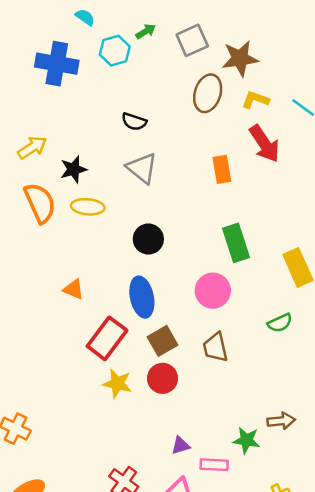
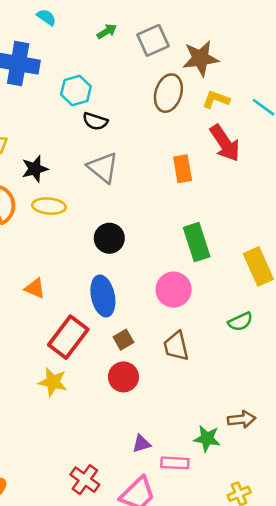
cyan hexagon: (115, 51) -> (76, 90), moved
brown square: (163, 341) -> (123, 340), size x0.7
yellow star: (117, 383) -> (53, 382), moved

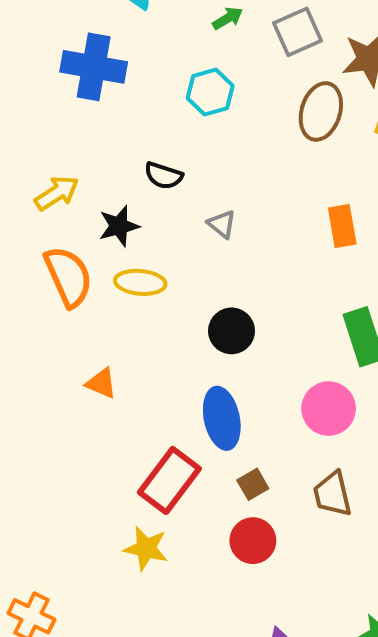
cyan hexagon: (76, 90) -> (210, 92), moved
black semicircle: (95, 121) -> (164, 176), moved
gray triangle: (103, 168) -> (222, 224), size x0.6
orange triangle: (35, 288) -> (101, 383), moved

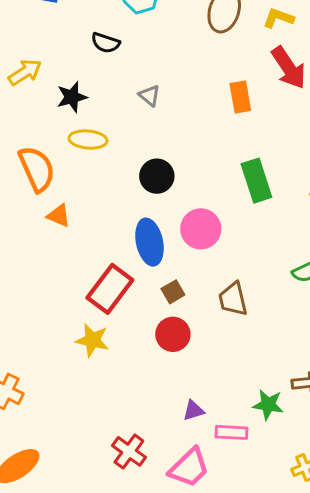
black semicircle: (164, 176) -> (106, 43), moved
orange semicircle: (68, 277) -> (37, 169), moved
pink circle: (329, 409) -> (201, 229), moved

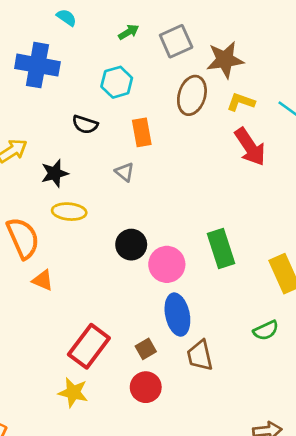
orange rectangle: (240, 97) -> (142, 132), moved
pink circle: (201, 229) -> (167, 264), moved
blue ellipse: (149, 242) -> (177, 315), moved

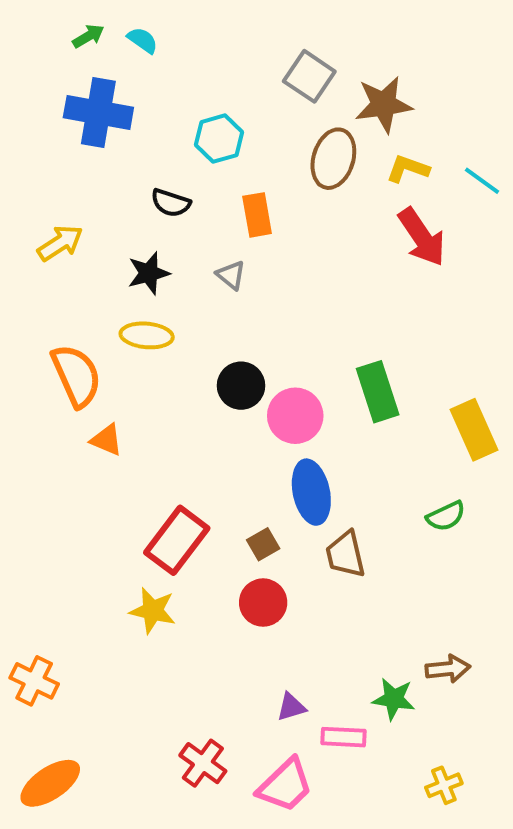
green arrow: (129, 32) -> (88, 36), moved
gray square: (176, 41) -> (309, 76), turned -32
black star: (55, 173) -> (149, 273), moved

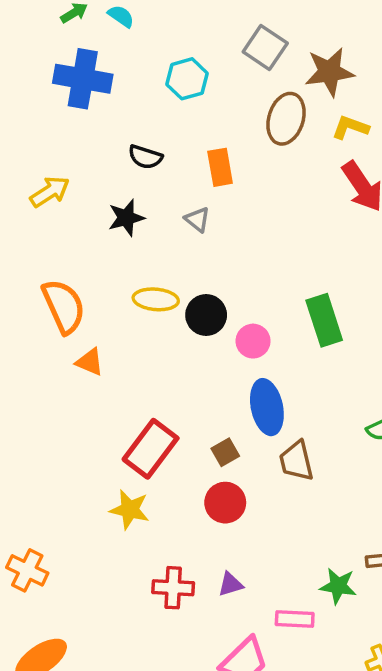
cyan hexagon: (219, 139) -> (187, 79), moved
yellow ellipse: (147, 335) -> (156, 299), moved
pink circle: (295, 416) -> (253, 341), size x0.7
purple triangle: (291, 707) -> (230, 584), moved
red cross: (203, 763) -> (173, 588), moved, turned -33

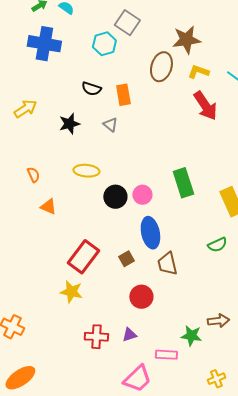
gray square: (265, 48) -> (127, 23), moved
black semicircle: (145, 157) -> (91, 89), moved
orange semicircle: (64, 306) -> (33, 175), size x0.5
black circle: (206, 315) -> (115, 197), moved
red circle: (225, 503) -> (141, 297), moved

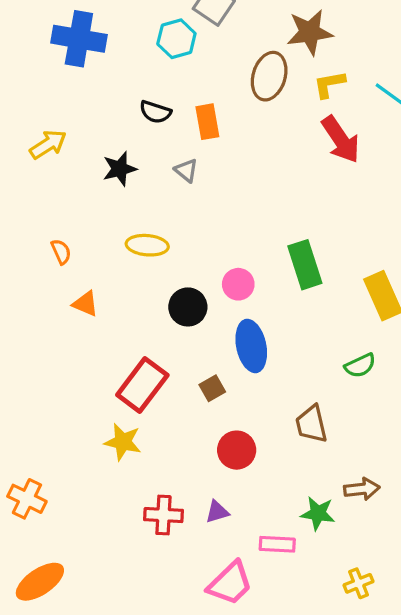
yellow L-shape: (198, 72) -> (329, 84), turned -30
black circle: (115, 197) -> (188, 307), moved
brown trapezoid: (167, 264) -> (311, 424), moved

